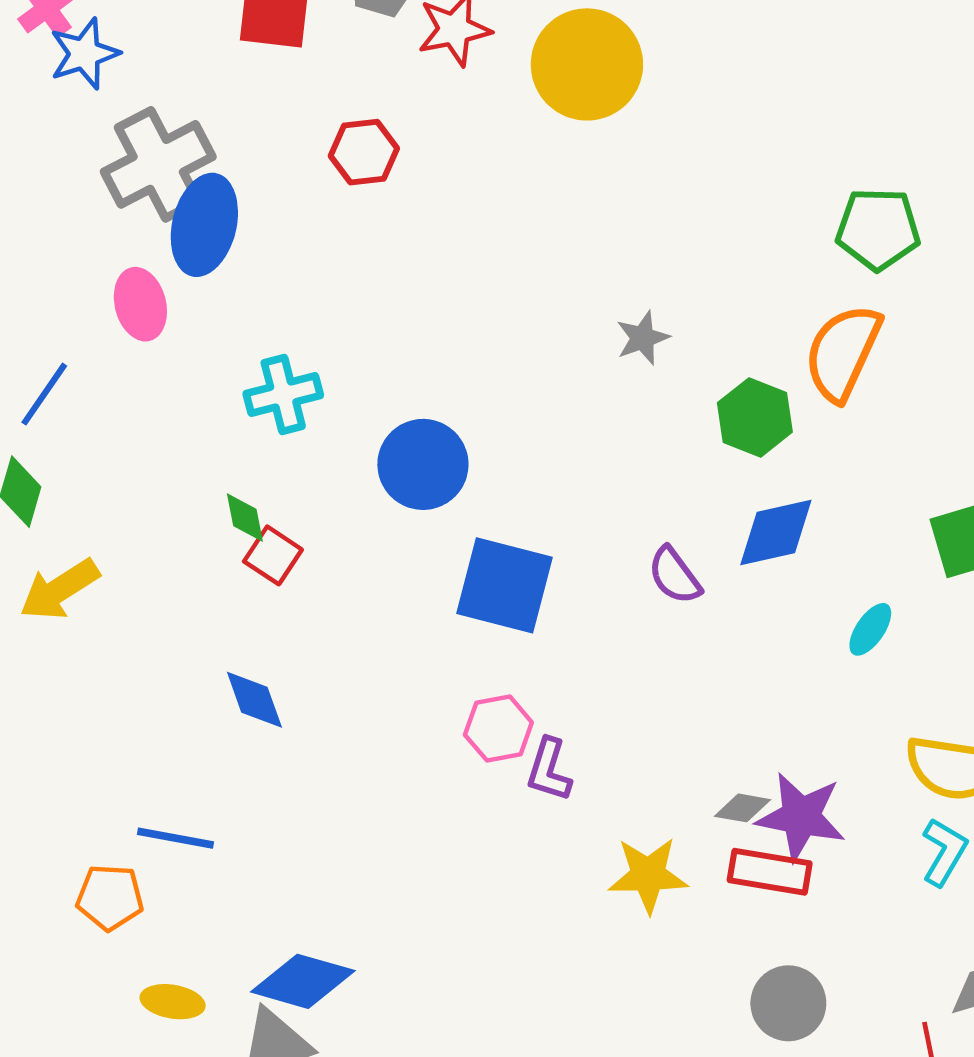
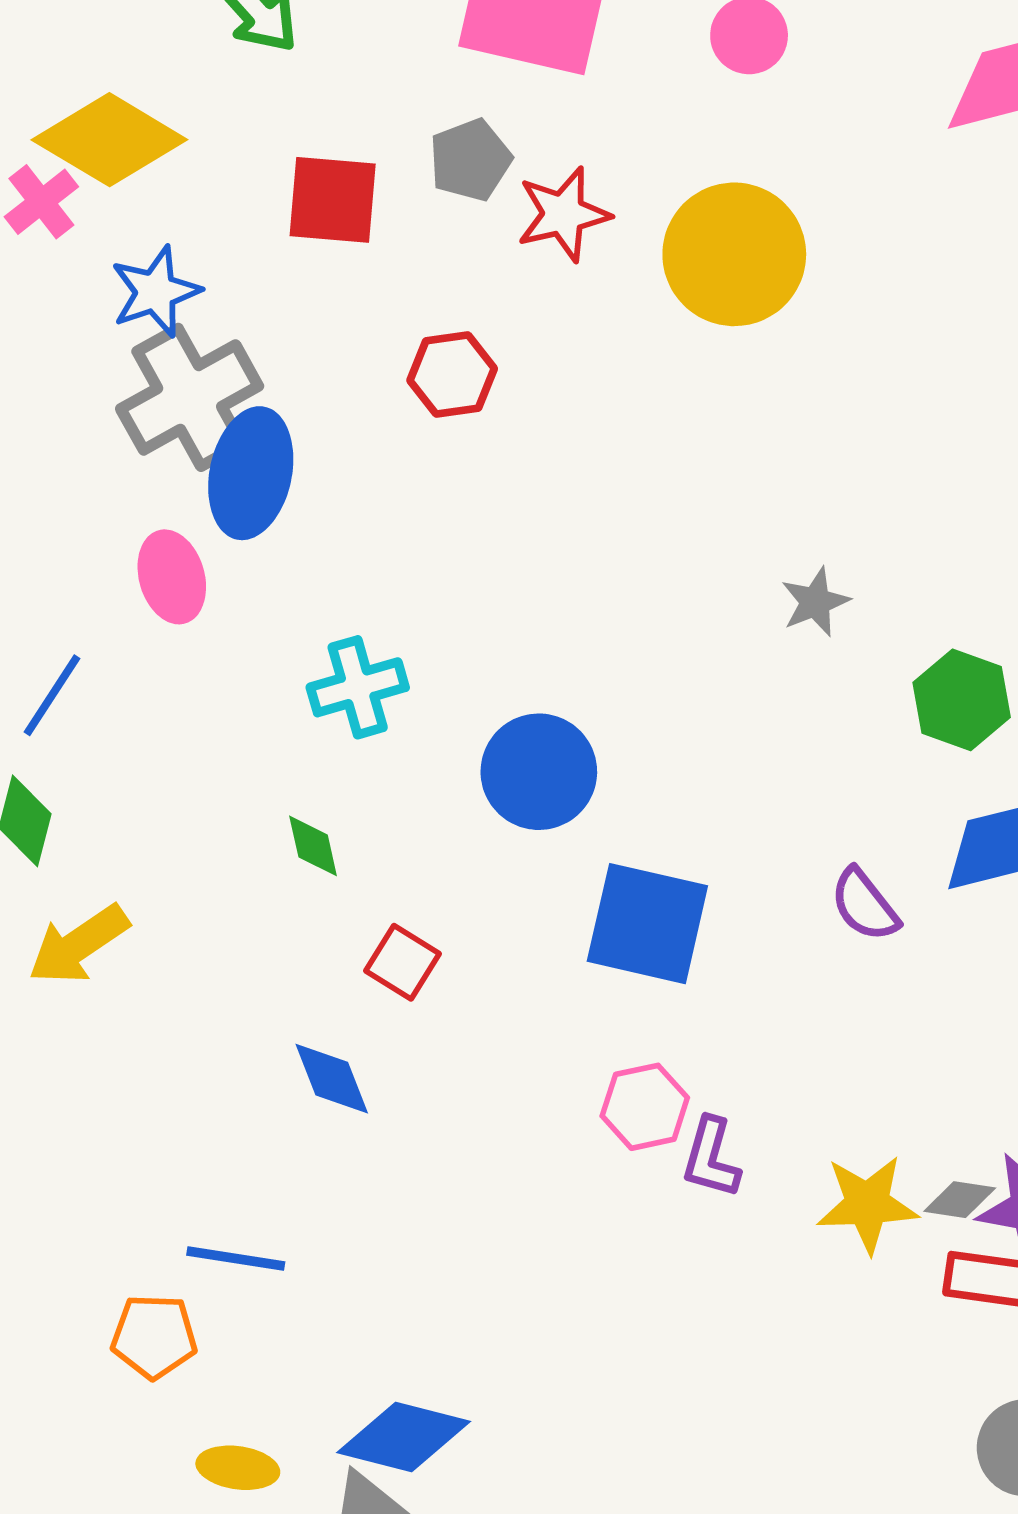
blue star: (84, 54) -> (156, 292), moved
red square: (273, 555) -> (402, 962), moved
yellow star: (648, 875) -> (867, 1204), moved

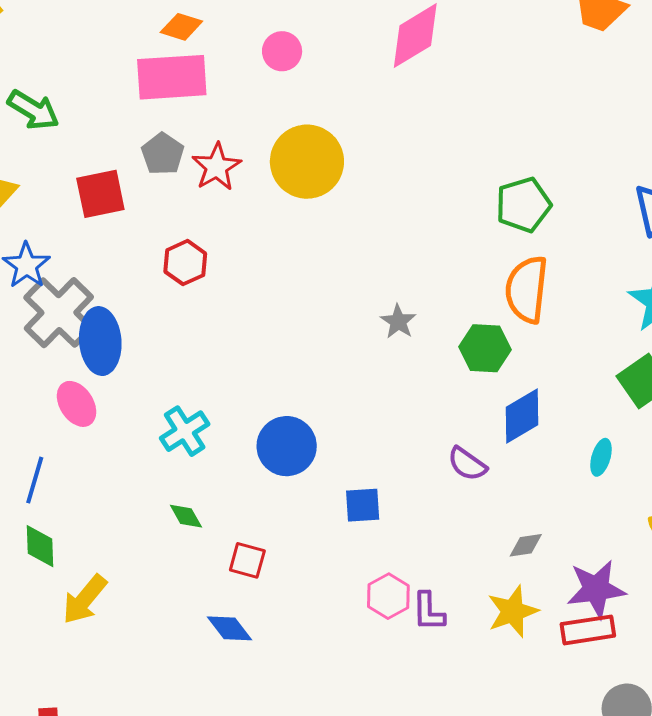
blue square: (647, 924) -> (363, 505), size x0.6
gray diamond: (960, 1200) -> (526, 545), moved

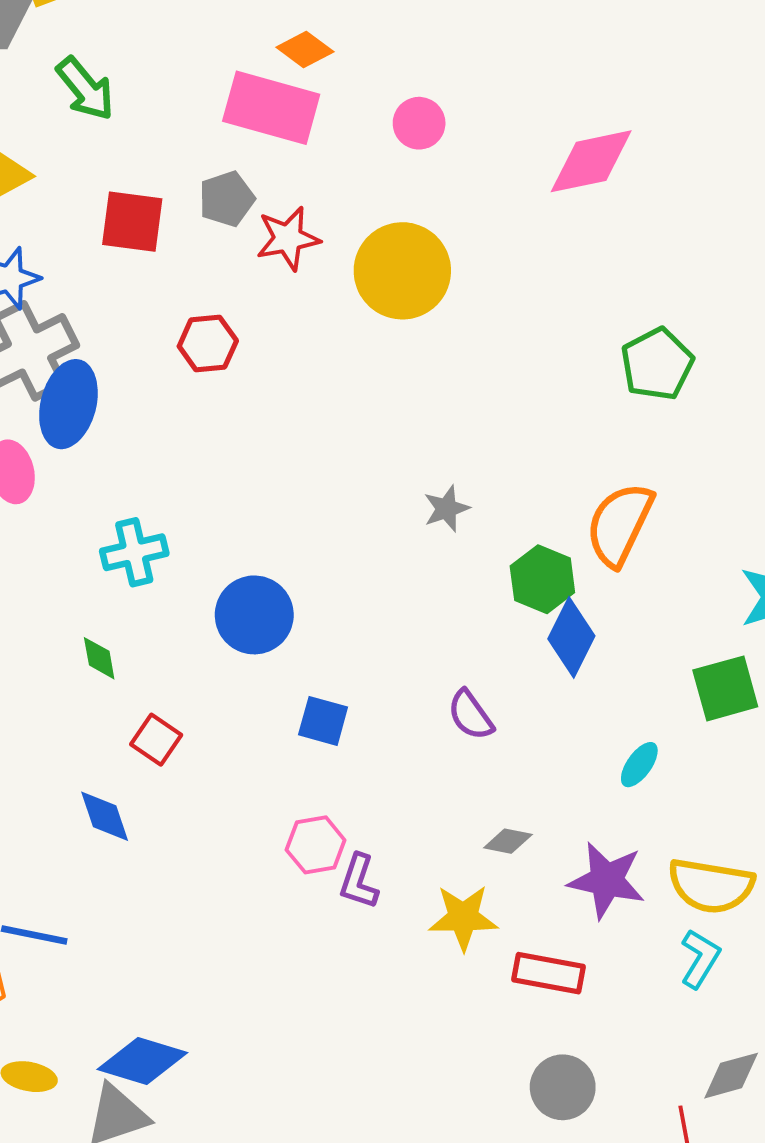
green pentagon: (523, 205) -> (657, 364), moved, turned -30
blue diamond: (522, 416) -> (571, 637), moved, turned -52
purple star: (596, 589) -> (607, 880), moved

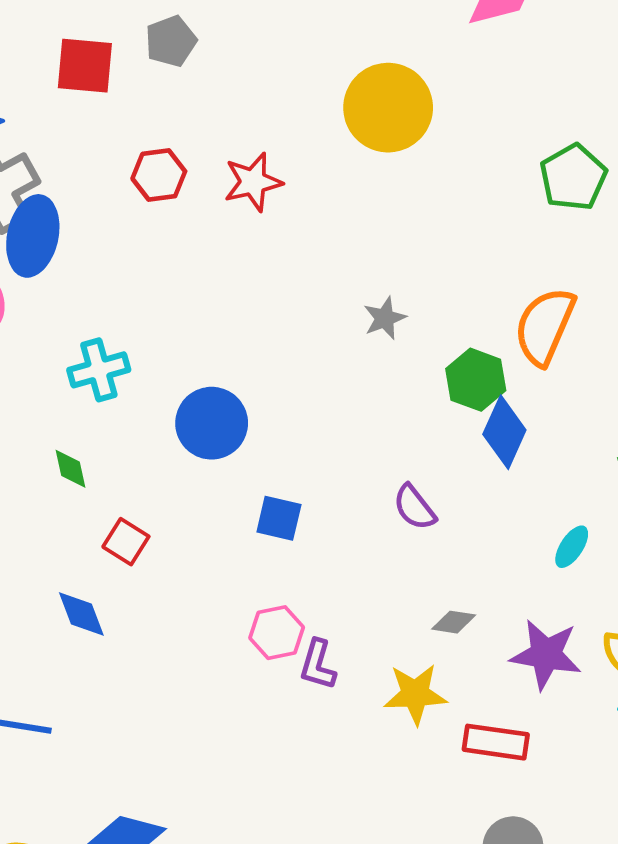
red star: (288, 238) -> (253, 182), moved
yellow circle: (402, 271) -> (388, 108), moved

